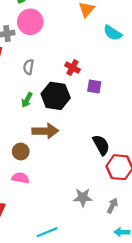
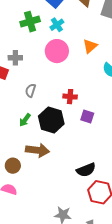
pink circle: (30, 22) -> (57, 51), moved
red cross: (72, 68) -> (70, 97), turned -32
black semicircle: (101, 145) -> (86, 170), turned 90

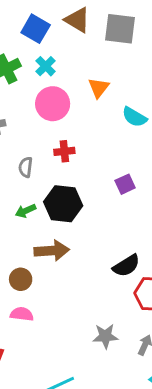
red cross: (70, 97) -> (64, 151), moved
purple square: (87, 116) -> (125, 184), moved, turned -32
green arrow: (25, 120) -> (26, 211), turned 40

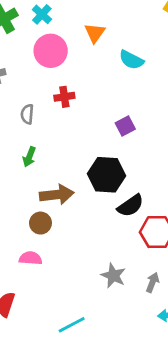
black hexagon: (63, 204) -> (106, 175), moved
green arrow: (26, 211) -> (29, 157), turned -42
brown circle: (21, 279) -> (40, 223), moved
gray star: (105, 336) -> (113, 276), turned 30

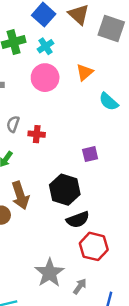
red cross: (64, 97) -> (37, 134), moved
brown arrow: (57, 195) -> (20, 195), turned 64
gray star: (113, 276) -> (49, 273), size x1.4

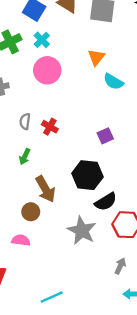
orange triangle: (85, 72) -> (96, 57), moved
red cross: (37, 134) -> (50, 127), turned 35
gray star: (49, 273) -> (82, 231), moved

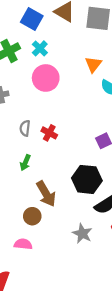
gray star: (82, 231) -> (82, 234), size x0.7

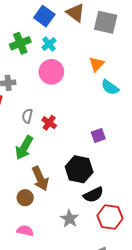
green arrow: (25, 163) -> (24, 148), size x1.6
pink semicircle: (23, 244) -> (25, 231), moved

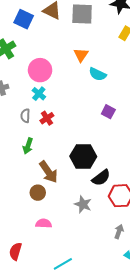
cyan cross: (49, 44) -> (39, 94), moved
red cross: (49, 123) -> (47, 118), turned 32
purple square: (98, 135) -> (108, 112), moved, turned -32
green arrow: (24, 148) -> (28, 146), size x0.7

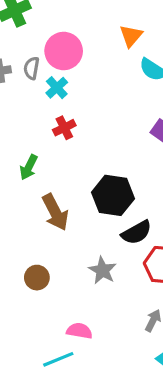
gray semicircle: (25, 116) -> (31, 68), moved
brown circle: (38, 193) -> (37, 278), moved
pink semicircle: (44, 223) -> (79, 331), moved

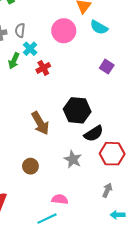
pink circle: (64, 51) -> (64, 31), moved
cyan cross: (57, 88) -> (30, 49), moved
green arrow: (29, 167) -> (14, 61), moved

